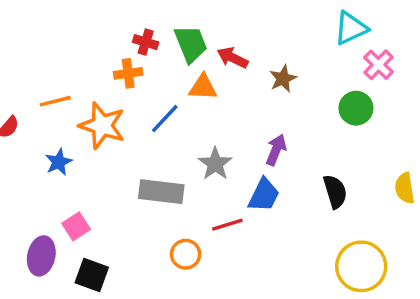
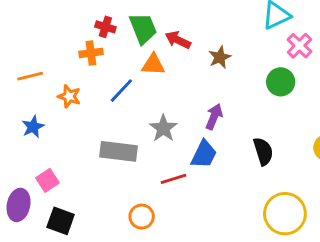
orange star: (102, 126) -> (69, 96), size x0.6
orange circle: (186, 254) -> (142, 217), moved

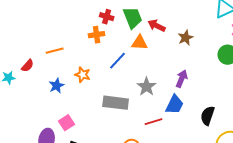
orange star: (69, 96) -> (83, 75), moved
black semicircle: (263, 151) -> (208, 116), moved, turned -144

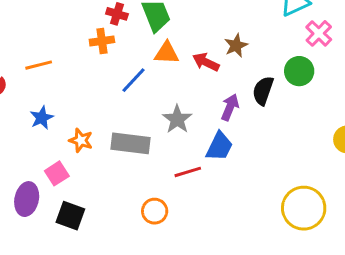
red arrow: (157, 26) -> (206, 62), moved
orange star: (83, 75) -> (81, 140), moved
black semicircle: (208, 116) -> (263, 91), moved

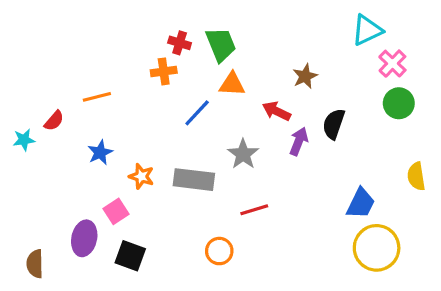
red arrow: (206, 62) -> (276, 111), moved
green circle: (299, 71) -> (399, 103), moved
blue trapezoid: (219, 146) -> (361, 203), moved

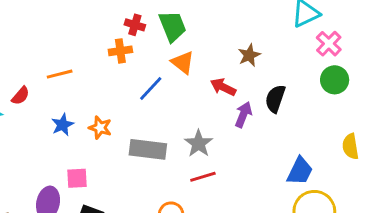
orange triangle: (232, 84) -> (183, 62), turned 35
gray star: (243, 154) -> (199, 144), moved
orange star: (141, 176) -> (100, 128), moved
pink square: (116, 211) -> (77, 178), turned 30

